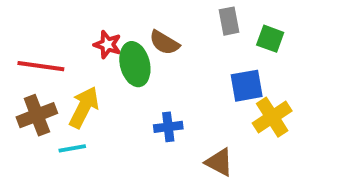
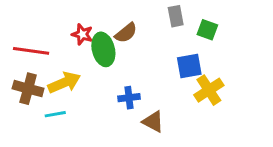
brown semicircle: (164, 43) -> (126, 33), turned -70
yellow arrow: (84, 107) -> (64, 83), turned 40
brown cross: (37, 115) -> (28, 89), turned 36
brown triangle: (219, 162) -> (153, 122), moved

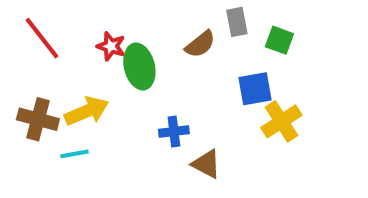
brown semicircle: (126, 33) -> (200, 44), moved
red line: (31, 51) -> (42, 38), moved, turned 44

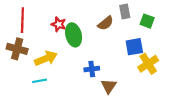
red line: (42, 38) -> (22, 20), turned 40
brown cross: (38, 119) -> (17, 49), moved
brown triangle: (206, 164) -> (109, 86), turned 35

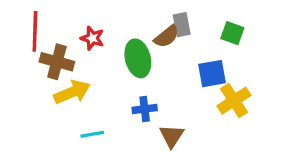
gray rectangle: (125, 11) -> (182, 25), moved
green ellipse: (74, 35) -> (138, 58), moved
brown cross: (17, 49) -> (57, 62), moved
cyan line: (39, 81) -> (92, 134), moved

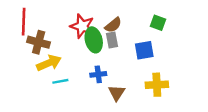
gray rectangle: (182, 25) -> (112, 40), moved
red star: (92, 38) -> (82, 26), moved, size x1.5
yellow cross: (234, 101) -> (157, 85), moved, turned 30
cyan line: (92, 134) -> (60, 81), moved

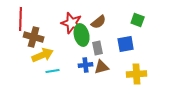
gray rectangle: (112, 40) -> (98, 48), moved
brown triangle: (117, 93) -> (102, 67), moved, turned 42

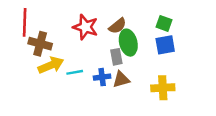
green ellipse: (82, 35) -> (128, 43), moved
blue square: (126, 44) -> (165, 45), moved
cyan line: (53, 71) -> (75, 72), moved

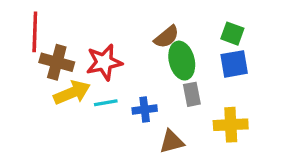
red star: (85, 27) -> (104, 62), moved, turned -30
gray rectangle: (116, 57) -> (192, 94), moved
brown triangle: (121, 79) -> (172, 142), moved

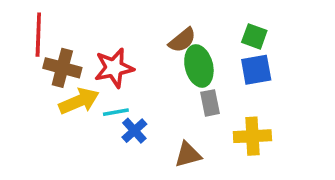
blue cross: (145, 110) -> (134, 131), moved, turned -35

